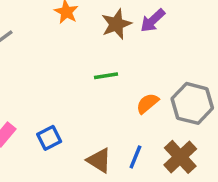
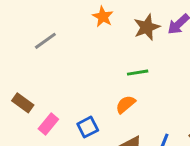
orange semicircle: (147, 103) -> (126, 104), moved

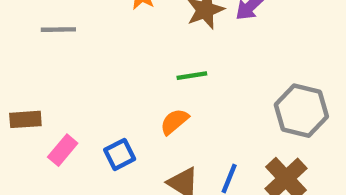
gray line: (45, 41) -> (58, 30), turned 35
brown rectangle: (23, 103) -> (25, 119), turned -40

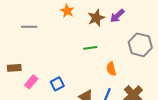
gray hexagon: (301, 111) -> (140, 45), moved
orange semicircle: (174, 122) -> (111, 69), moved, turned -64

